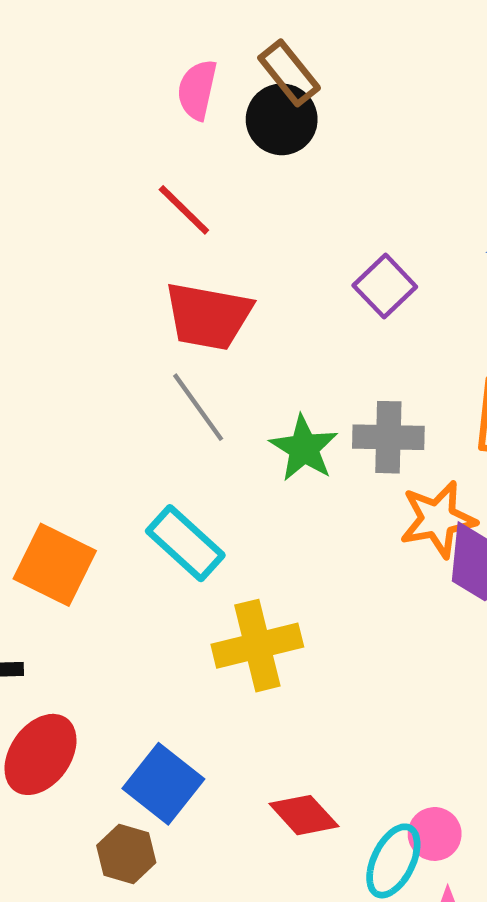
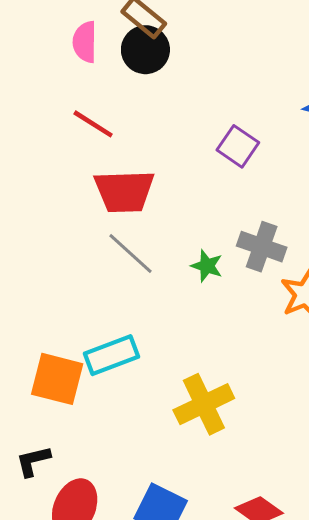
gray cross: (388, 437) -> (262, 247), turned 30
green star: (304, 448) -> (207, 266), size x0.7
cyan rectangle: (185, 543) -> (112, 355), moved, turned -51

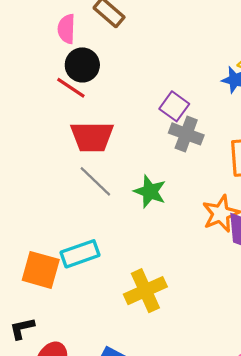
black circle: (145, 50) -> (82, 65), moved
gray cross: (262, 247) -> (186, 134), moved
green star: (207, 266) -> (150, 192), size x1.4

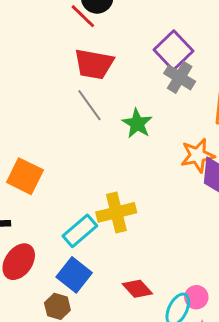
purple square: (174, 106) -> (173, 50), size x1.4
cyan rectangle: (80, 254) -> (80, 231), moved, turned -32

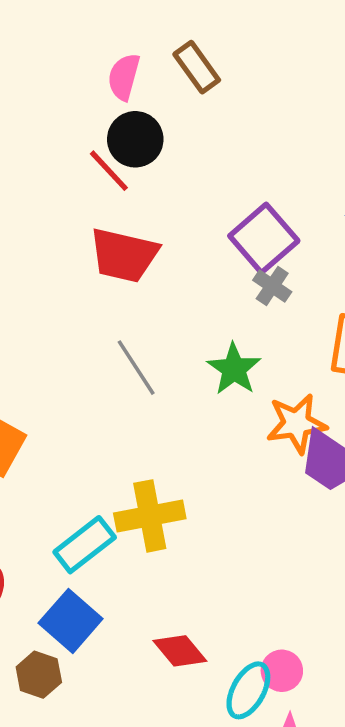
gray cross: (180, 77) -> (272, 286), size x0.7
gray line: (89, 105) -> (136, 368), moved
green star: (137, 123) -> (234, 369), moved

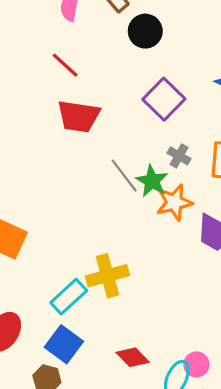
black circle: (135, 139) -> (145, 31), moved
gray cross: (272, 286) -> (179, 156), moved
gray line: (136, 368) -> (124, 176), moved
orange star: (296, 424) -> (174, 202), moved

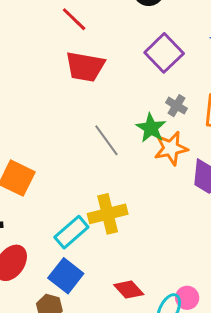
gray line: (124, 176) -> (106, 140), moved

